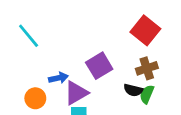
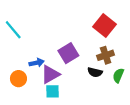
green semicircle: (147, 94) -> (118, 75), moved

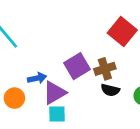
brown cross: (106, 55) -> (105, 69), moved

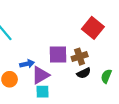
purple square: (77, 66) -> (58, 55), turned 30
black semicircle: (110, 90) -> (84, 73), turned -40

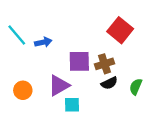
blue arrow: (27, 64) -> (43, 42), moved
cyan square: (42, 92) -> (72, 105), moved

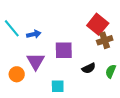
brown cross: (105, 64) -> (105, 40), moved
purple triangle: (59, 85) -> (36, 61), moved, turned -30

